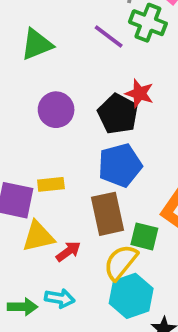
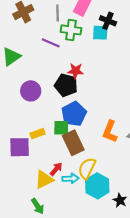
green square: (144, 236) -> (61, 128), moved
yellow triangle: (38, 237) -> (44, 180), moved
cyan arrow: (60, 298) -> (70, 178), moved
green arrow: (22, 307) -> (38, 206), turned 70

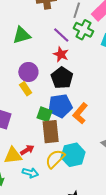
red star: (75, 71) -> (61, 54), moved
orange L-shape: (110, 132) -> (80, 113), moved
yellow rectangle: (38, 134) -> (26, 89), moved, turned 56
cyan arrow: (70, 178) -> (30, 173), moved
cyan hexagon: (97, 186) -> (73, 155), moved

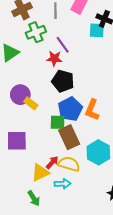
green cross: (83, 30) -> (36, 32), moved, turned -30
purple line: (61, 35) -> (63, 45), moved, turned 30
purple circle: (28, 72) -> (20, 95), moved
yellow semicircle: (55, 159) -> (69, 164), moved, turned 80

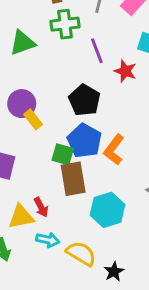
red star: (54, 58) -> (125, 71), moved
blue pentagon: (70, 109) -> (84, 141), turned -30
red arrow: (52, 162) -> (41, 207), turned 96
yellow semicircle: (69, 164) -> (81, 253), moved

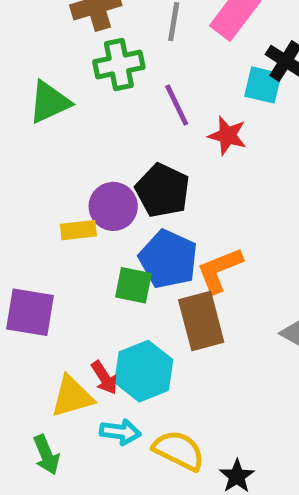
purple circle: (22, 104) -> (113, 206), moved
yellow rectangle: (33, 119) -> (78, 230), turned -54
orange L-shape: (114, 150) -> (219, 270), turned 36
brown rectangle: (73, 179) -> (201, 321), moved
cyan hexagon: (107, 210) -> (144, 371), moved

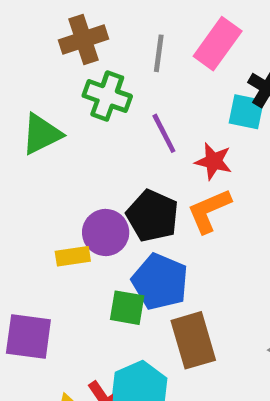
green cross: (119, 65) -> (107, 96), turned 33
orange L-shape: (219, 270) -> (209, 211), moved

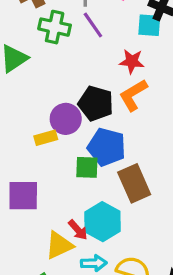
purple line: (164, 133) -> (93, 25), moved

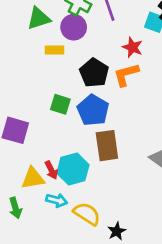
purple circle: (66, 119) -> (74, 27), moved
yellow rectangle: (46, 138) -> (54, 50), moved
green square: (87, 167) -> (60, 104), moved

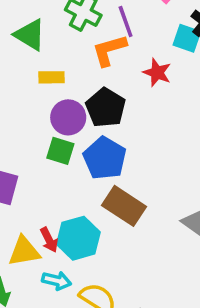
green triangle: (39, 18) -> (30, 35), turned 50
purple circle: (74, 27) -> (68, 117), moved
orange L-shape: (126, 75) -> (109, 50), moved
brown rectangle: (107, 146) -> (124, 206), turned -48

